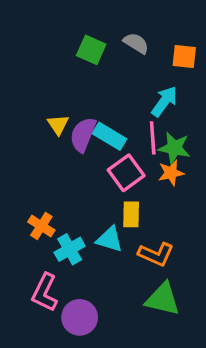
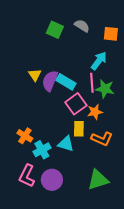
orange star: (171, 173) -> (95, 112), moved
orange L-shape: (156, 254) -> (102, 139), moved
green triangle: (163, 299) -> (98, 180), turned -30
purple circle: (80, 317) -> (52, 180), moved

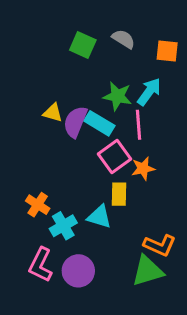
yellow triangle: (35, 75) -> (53, 113), turned -40
green star: (105, 89) -> (117, 96), moved
orange L-shape: (102, 139) -> (160, 245), moved

